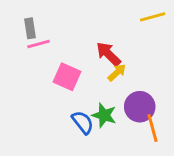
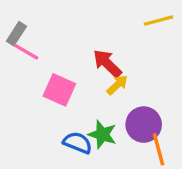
gray rectangle: (30, 28) -> (16, 34), turned 42
pink line: (39, 44) -> (26, 52), turned 45
blue semicircle: (83, 122) -> (78, 143), turned -30

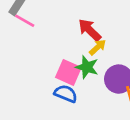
pink square: (59, 90) -> (68, 72), moved
green star: (102, 134) -> (87, 67), moved

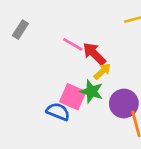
pink line: (25, 21) -> (73, 44), moved
blue semicircle: (66, 94) -> (58, 112), moved

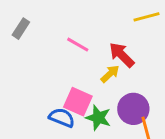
red arrow: (94, 54) -> (122, 55), moved
green star: (92, 91) -> (98, 118), moved

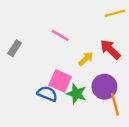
gray rectangle: (21, 29) -> (15, 48), moved
red arrow: (122, 55) -> (110, 49), moved

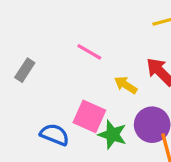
yellow arrow: (86, 59) -> (126, 85), turned -105
blue semicircle: (47, 94) -> (55, 135), moved

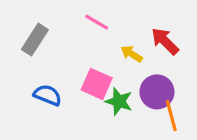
gray rectangle: (25, 70) -> (35, 40), size x1.4
blue semicircle: (55, 135) -> (48, 95), moved

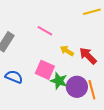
red arrow: (165, 41) -> (88, 56), moved
purple circle: (157, 92) -> (77, 87), moved

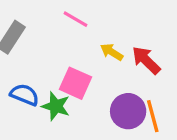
green star: (59, 81) -> (56, 106), moved

